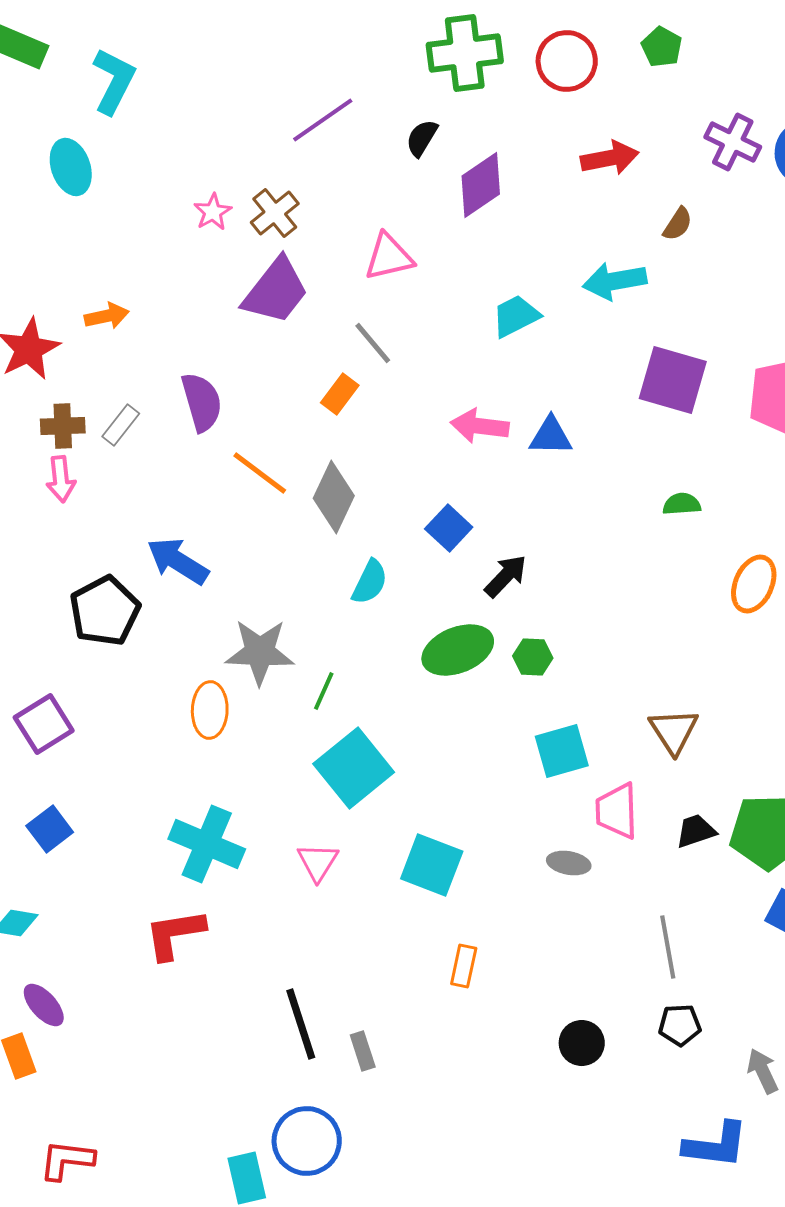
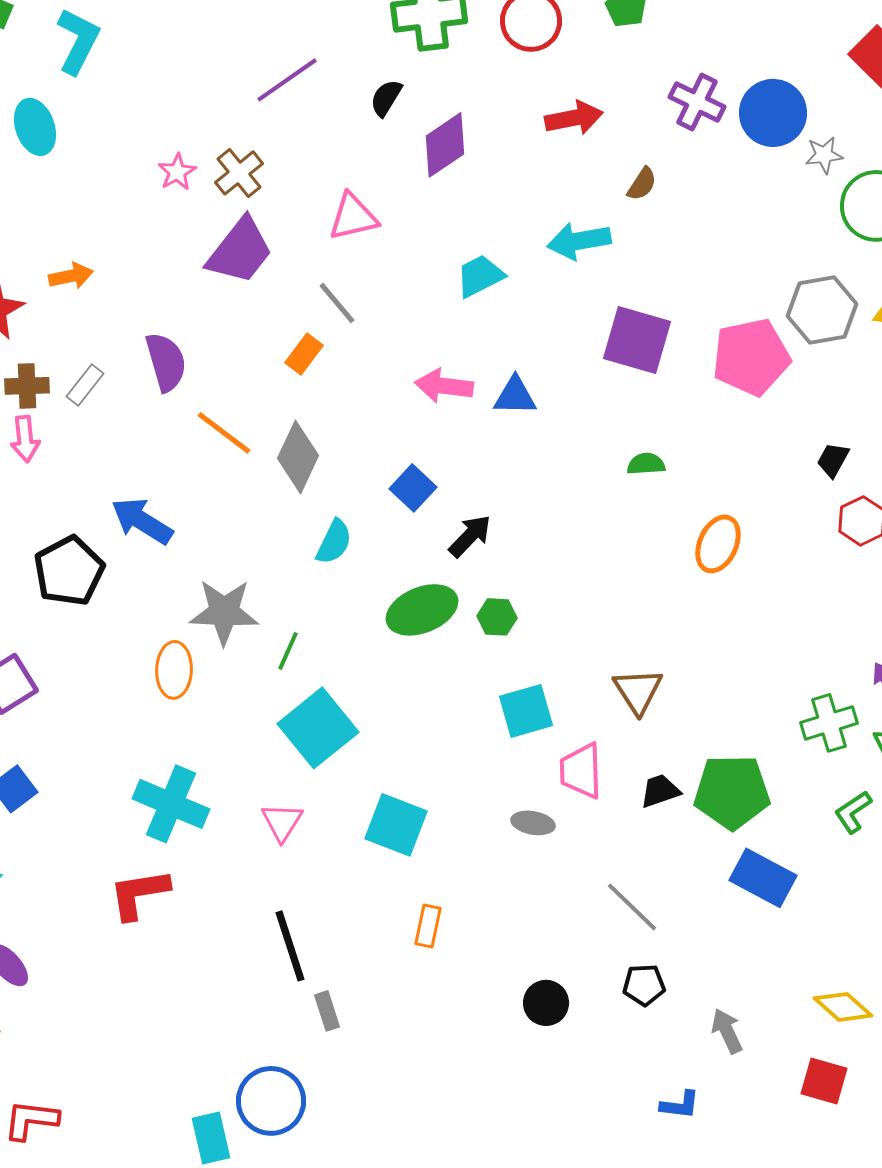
gray line: (668, 947) -> (632, 907), turned -36
black line: (301, 1024) -> (290, 946), moved
blue L-shape: (716, 1145) -> (680, 1105), size x0.6

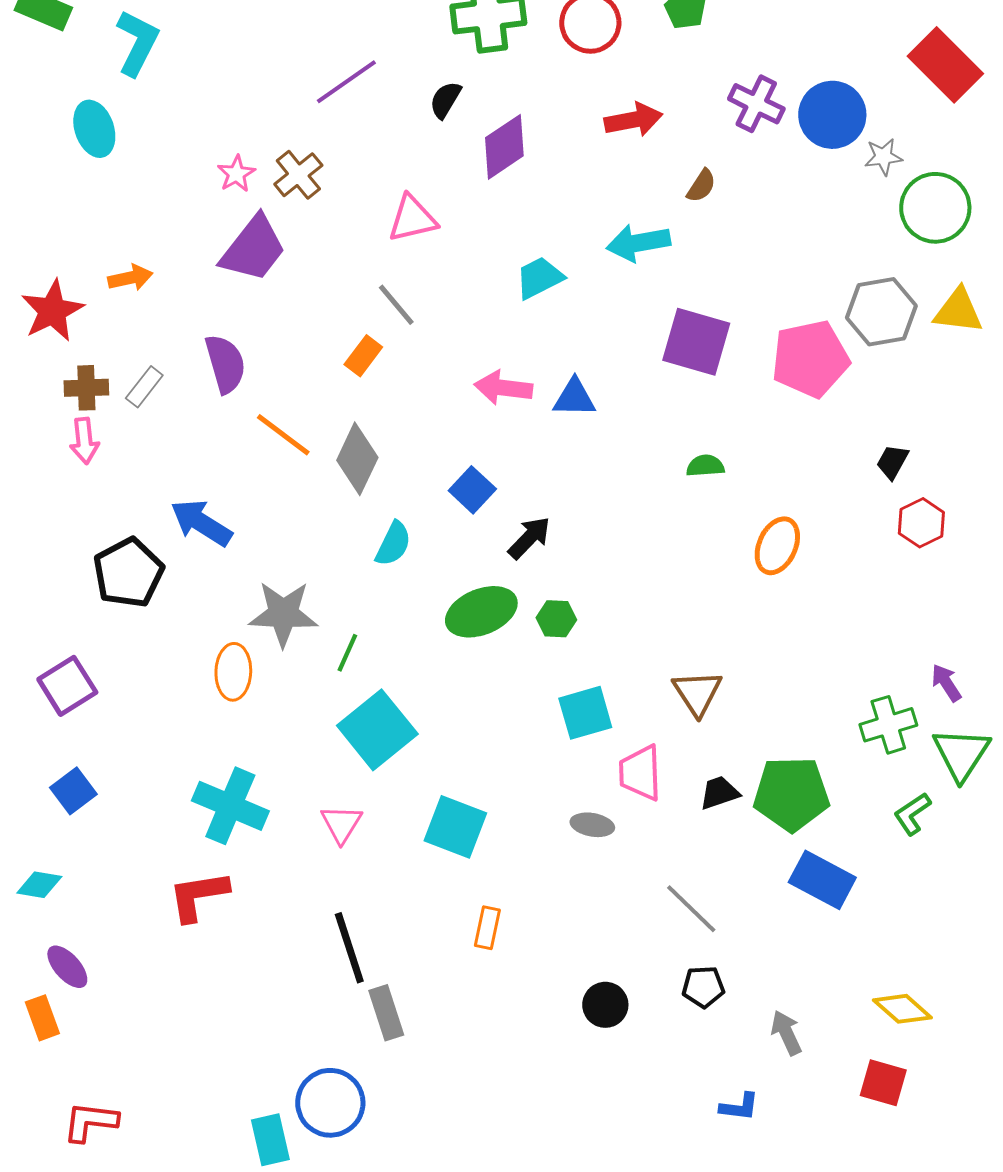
purple trapezoid: (240, 251) -> (253, 249), moved
gray rectangle: (327, 1011) -> (386, 1013), size x1.4

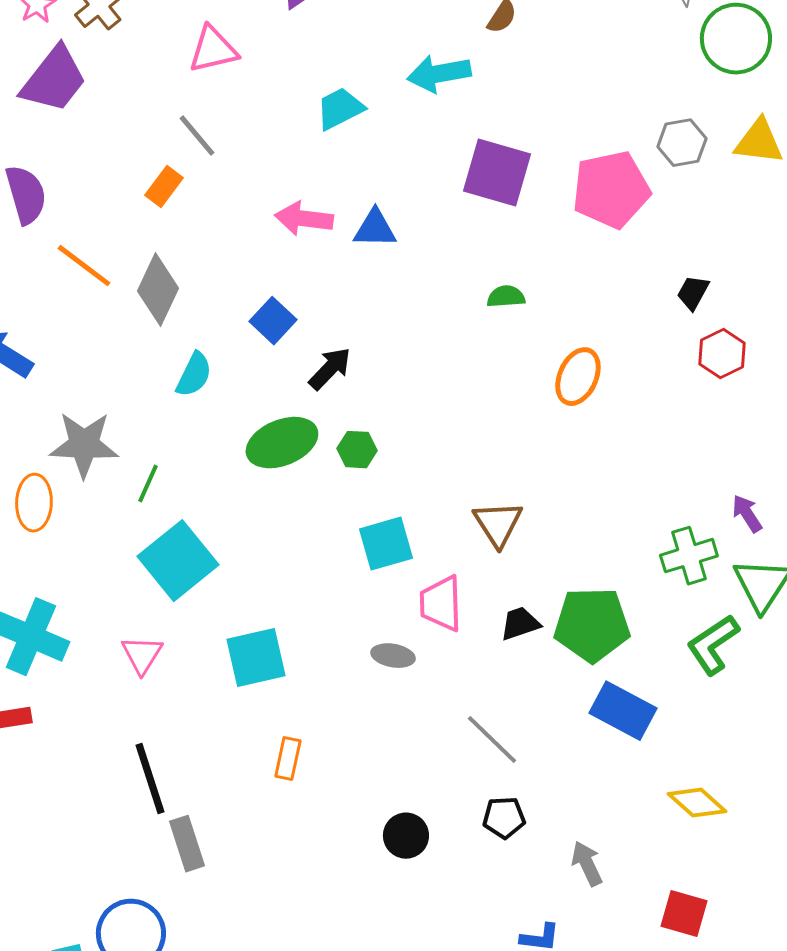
gray hexagon: (881, 312) -> (682, 143), size x0.7
green L-shape: (912, 814) -> (713, 645), size x1.4
cyan square: (455, 827) -> (256, 658), turned -34
yellow diamond: (902, 1009) -> (697, 803), moved

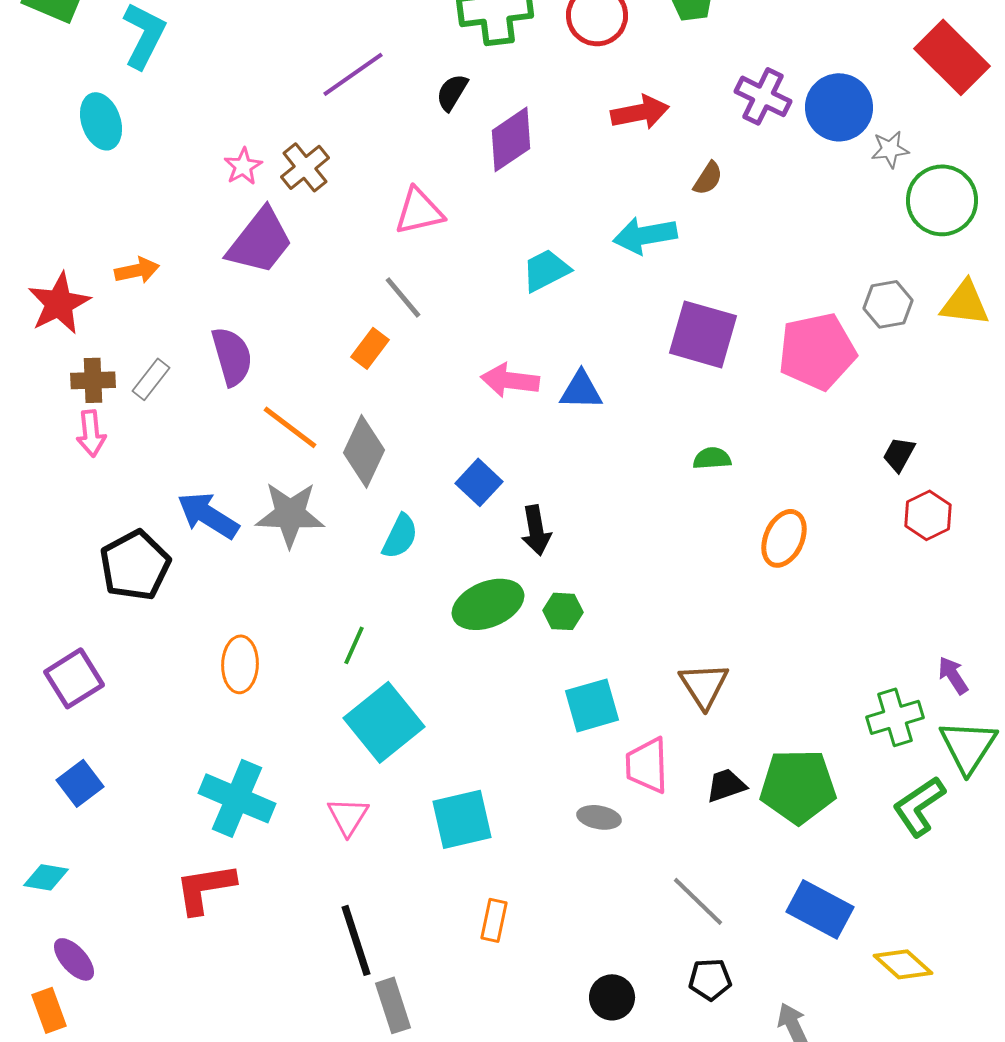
black arrow: (330, 369) -> (536, 530), turned 126
gray star: (84, 445) -> (290, 514), moved
blue rectangle: (623, 711) -> (820, 909), moved

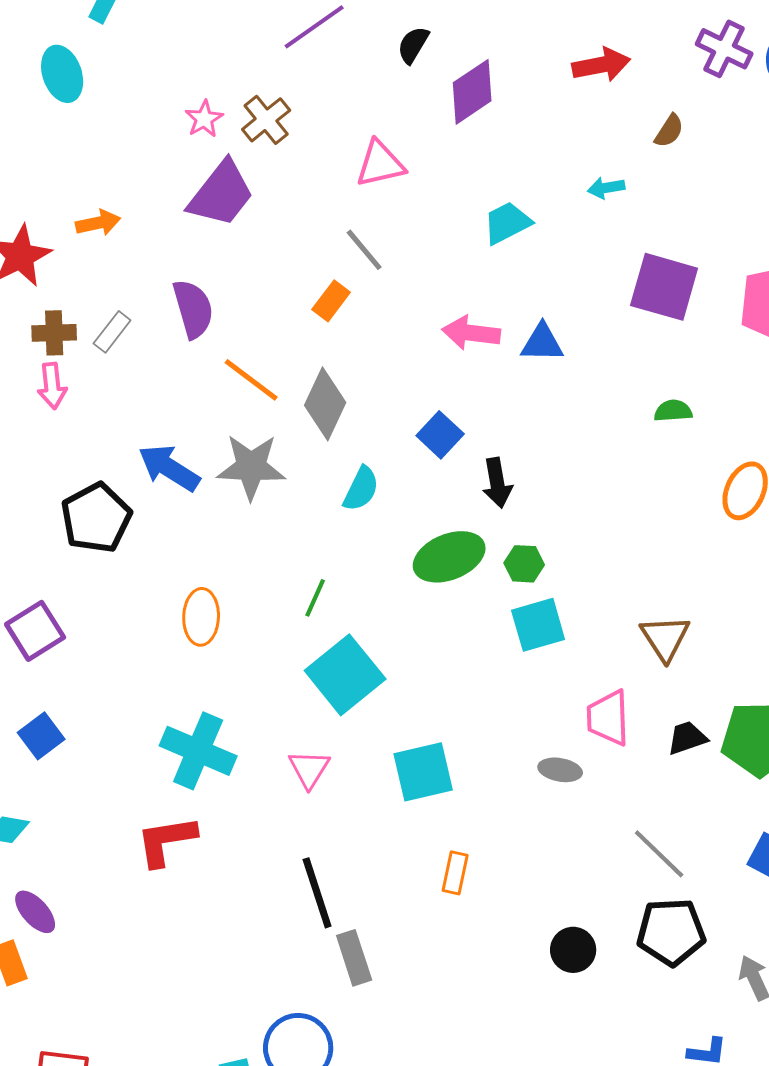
cyan arrow: (645, 235) -> (606, 188), size x0.6
cyan square: (592, 705) -> (538, 625), moved
black pentagon: (710, 979) -> (671, 932), size x1.6

